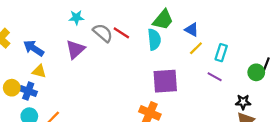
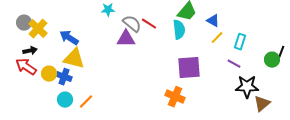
purple triangle: (75, 49) -> (126, 39), moved, turned 42
yellow triangle: (39, 71) -> (74, 59), size x1.6
black star: (243, 102) -> (247, 87), moved, size x1.6

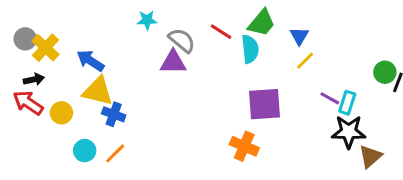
blue triangle: (213, 21) -> (299, 36), turned 32
red line: (149, 24) -> (221, 32), moved
cyan rectangle: (240, 42) -> (347, 103), moved
green circle: (272, 60) -> (385, 72), moved
blue cross: (64, 77) -> (114, 114), moved

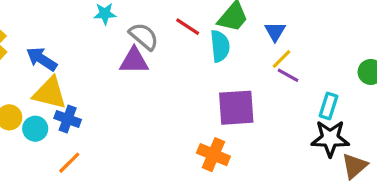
purple line: (330, 98) -> (288, 75), moved
cyan circle: (85, 151) -> (35, 129), moved

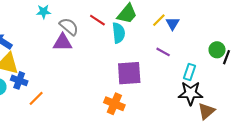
blue triangle: (275, 31) -> (173, 23), moved
yellow line: (282, 59) -> (159, 20), moved
orange line: (69, 163) -> (36, 98), moved

